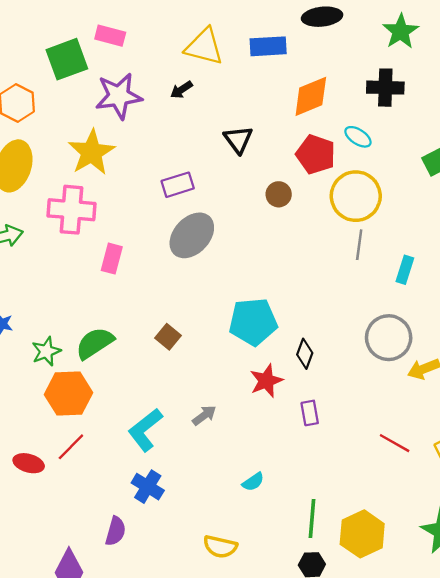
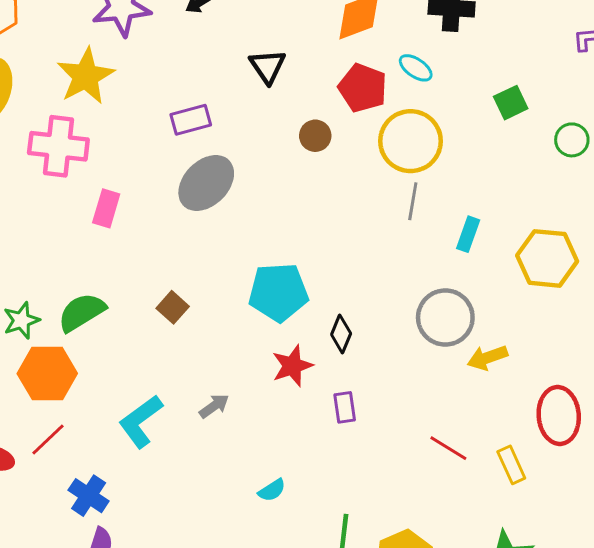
blue cross: (148, 487) -> (89, 496), moved

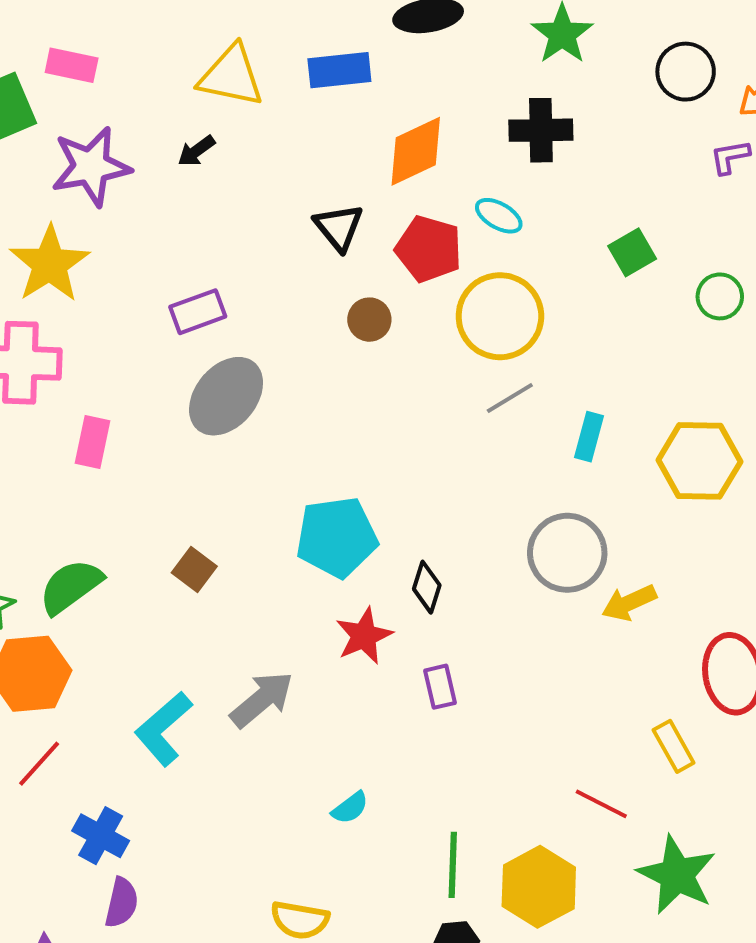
black triangle: (268, 66) -> (339, 227), moved
gray line: (413, 201) -> (510, 398), turned 54
gray arrow: (214, 406) -> (262, 699), size x1.6
red line: (448, 448) -> (601, 804), moved

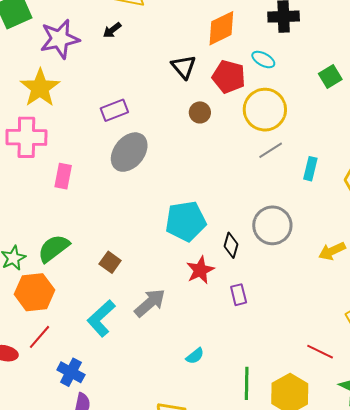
gray circle: (567, 553) -> (272, 225), moved
brown square: (194, 569) -> (110, 262), moved

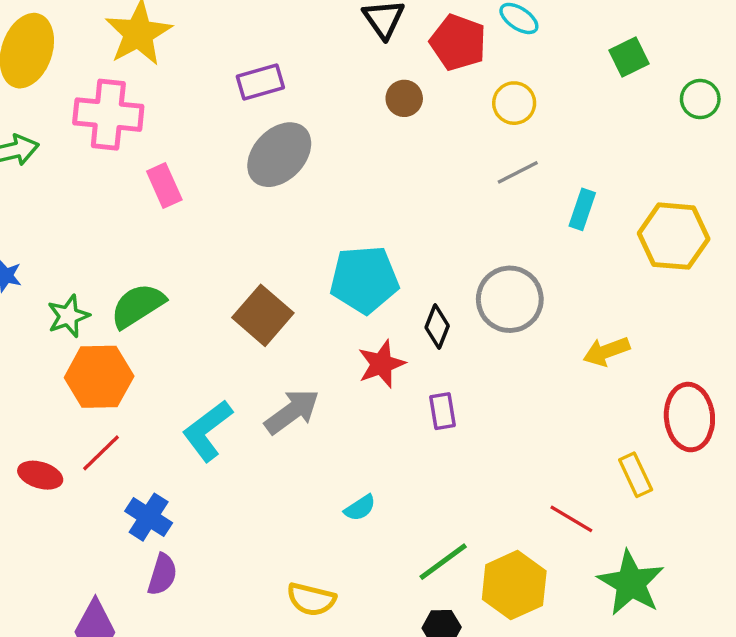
yellow circle: (265, 110) -> (514, 103), size x0.6
pink rectangle: (63, 176) -> (164, 185), turned -40
brown square: (110, 262) -> (263, 315), moved, size x1.6
green line: (247, 383) -> (443, 562), turned 48

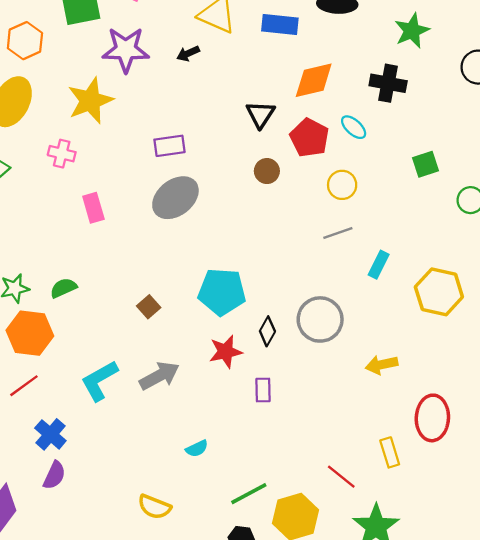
pink cross: (108, 115) -> (62, 154), size x0.6
green semicircle: (138, 306) -> (63, 288), size x0.7
brown square: (263, 315) -> (149, 307), size x0.6

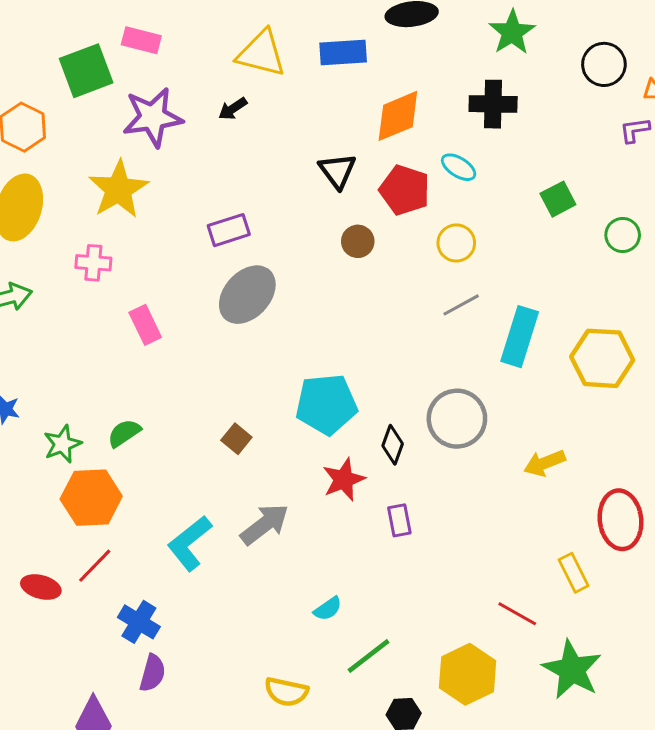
cyan rectangle: (379, 265) -> (520, 337), size x1.6
green line: (249, 494) -> (369, 656), moved

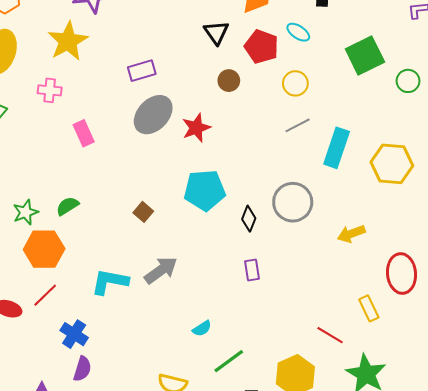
green square: (558, 199) -> (365, 56), size x1.6
red star: (344, 480) -> (196, 128), moved
cyan L-shape: (190, 543) -> (110, 282), turned 48

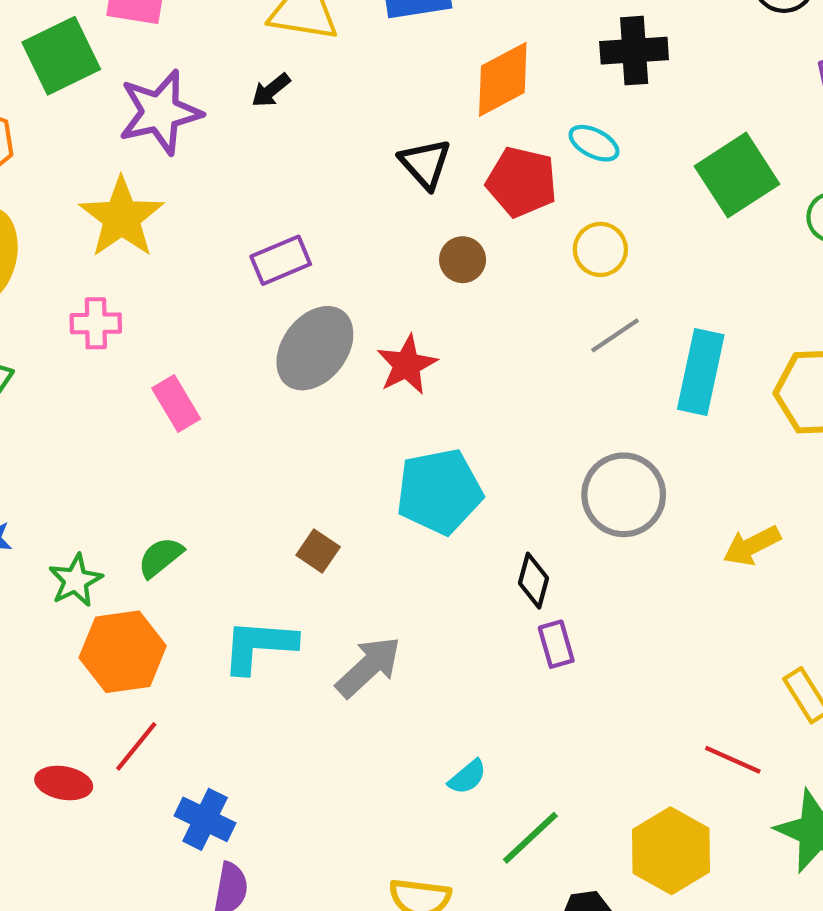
black diamond: (249, 219) -> (533, 581), moved
cyan L-shape: (110, 282) -> (259, 646), moved

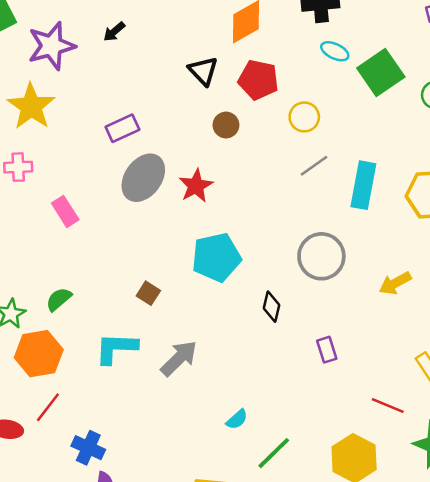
cyan ellipse: (594, 143) -> (335, 51), moved
purple rectangle: (556, 644) -> (327, 350), moved

